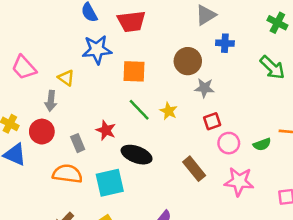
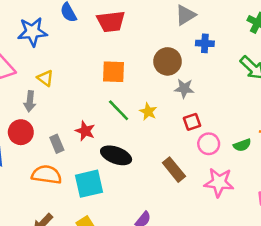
blue star: (97, 50) -> (32, 32), moved

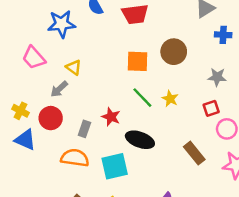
brown circle: (168, 61) -> (174, 52), moved
gray star: (184, 88) -> (217, 77), moved
gray arrow: (30, 101) -> (59, 89), turned 42
gray rectangle: (57, 144) -> (84, 129), turned 42

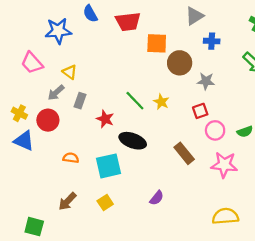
brown circle: (174, 52) -> (180, 63), moved
orange square: (138, 61) -> (157, 43), moved
gray rectangle: (84, 129) -> (80, 101), moved
orange semicircle: (75, 158) -> (71, 158), size x0.6

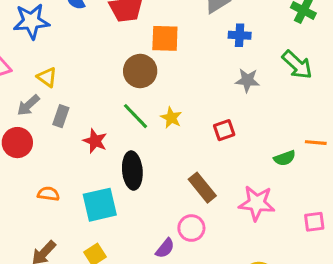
brown circle: (180, 63) -> (140, 71), moved
gray star: (206, 81) -> (247, 80), moved
pink circle: (215, 130) -> (191, 228), moved
black ellipse: (133, 141) -> (132, 171), turned 65

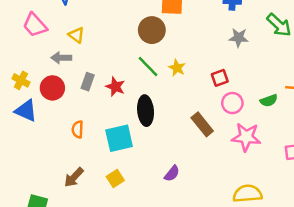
gray arrow: (28, 105) -> (61, 58), turned 42
gray rectangle: (61, 116) -> (88, 82), moved
orange semicircle: (48, 194) -> (78, 129), turned -96
pink circle: (191, 228) -> (232, 103), moved

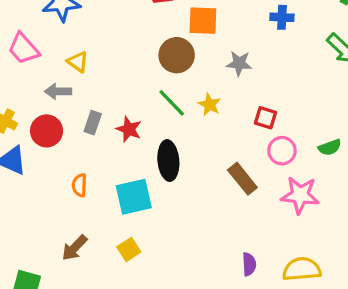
gray star: (239, 38) -> (239, 63), moved
red square: (220, 78) -> (265, 118), turned 36
purple semicircle: (172, 173) -> (249, 264), moved, turned -42

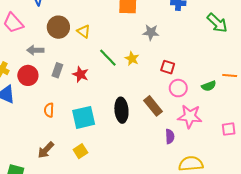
brown circle: (177, 55) -> (58, 27), moved
yellow triangle: (78, 62) -> (84, 31), moved
black ellipse: (168, 161) -> (121, 110), moved
purple semicircle: (249, 264) -> (170, 136), moved

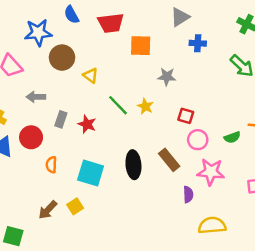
brown circle: (58, 27) -> (62, 58), moved
red circle: (28, 75) -> (31, 137), moved
cyan square: (84, 117) -> (91, 173), turned 30
yellow square: (80, 151) -> (75, 206), moved

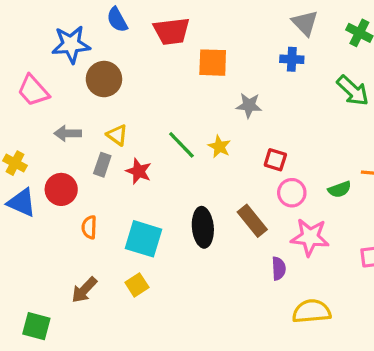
gray triangle: (180, 17) -> (305, 23), moved, turned -42
yellow triangle: (91, 75) -> (117, 135), moved
yellow square: (75, 206) -> (137, 285), moved

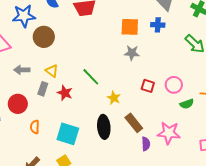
orange square: (213, 63) -> (130, 27), moved
yellow star: (219, 147) -> (114, 98), moved
pink circle: (292, 193) -> (174, 85), moved
purple semicircle: (279, 268) -> (146, 144), moved

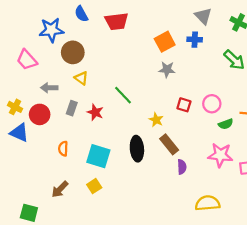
orange square: (130, 27) -> (165, 42), turned -30
yellow triangle: (52, 71) -> (81, 78), moved
yellow star: (114, 98) -> (156, 120), moved
red circle: (18, 104) -> (40, 114), moved
pink star: (169, 133) -> (220, 155), moved

